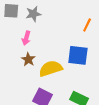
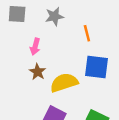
gray star: (33, 14) -> (54, 16), moved
orange line: (87, 25) -> (87, 33), moved, turned -40

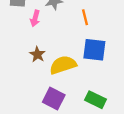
pink arrow: (35, 47) -> (35, 18), moved

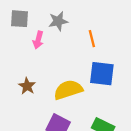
brown star: (37, 54) -> (27, 86), moved

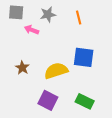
orange line: (92, 39) -> (79, 18), moved
pink arrow: (38, 40) -> (31, 30), turned 96

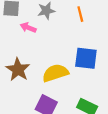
brown star: (22, 68) -> (18, 70), size x1.5

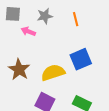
blue square: (86, 58) -> (81, 59), turned -30

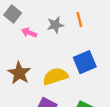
gray square: (13, 14) -> (13, 14), turned 35
gray star: (45, 16) -> (55, 25), moved

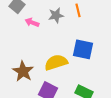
blue square: (85, 62) -> (83, 49), turned 35
brown star: (19, 73) -> (23, 71), moved

